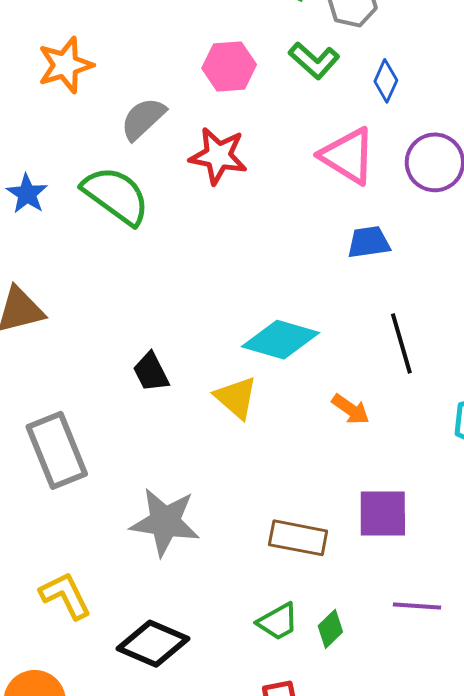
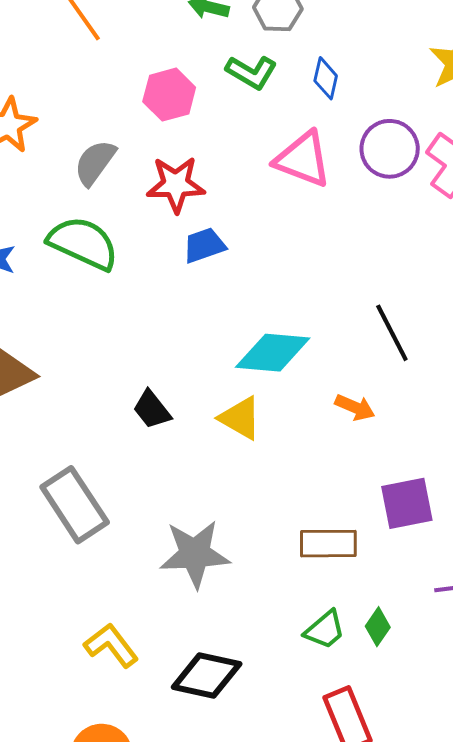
blue trapezoid: (369, 242) -> (204, 245), moved

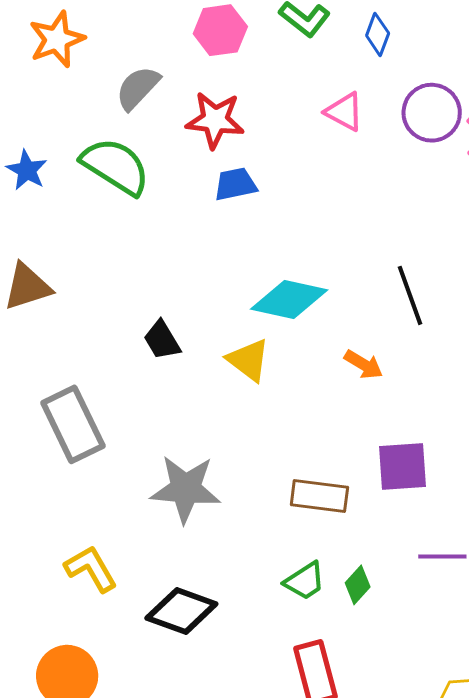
pink triangle: (303, 159) -> (344, 112), size x0.7

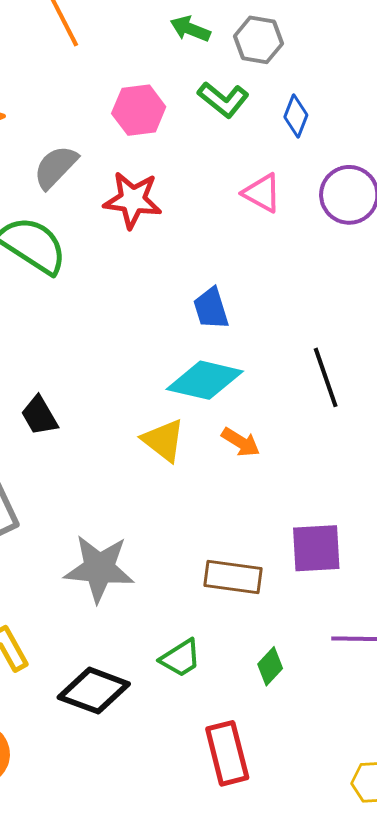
blue trapezoid: (235, 184) -> (211, 308), moved, turned -96
black trapezoid: (162, 340) -> (39, 416), moved
orange arrow: (364, 365) -> (241, 442), moved
green trapezoid: (305, 581) -> (181, 658), moved

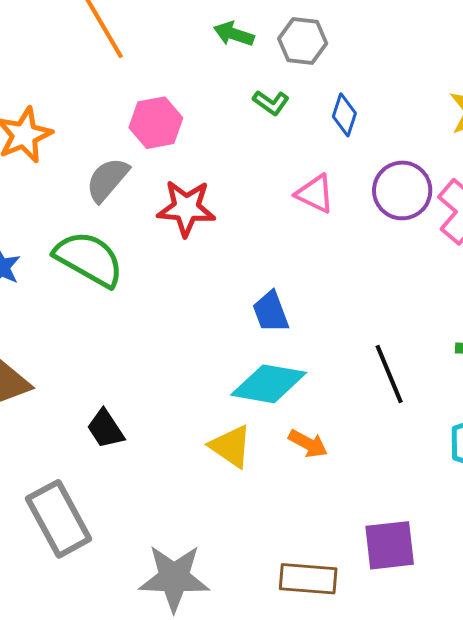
green L-shape: (223, 100) -> (271, 103), size x0.7
pink hexagon: (139, 110) -> (156, 123), moved

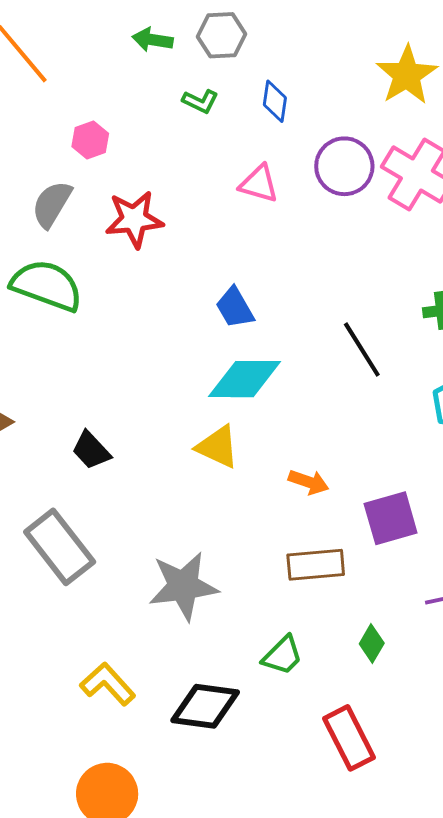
pink hexagon: (156, 123) -> (90, 140), size x0.7
orange arrow: (308, 444) -> (309, 482), moved

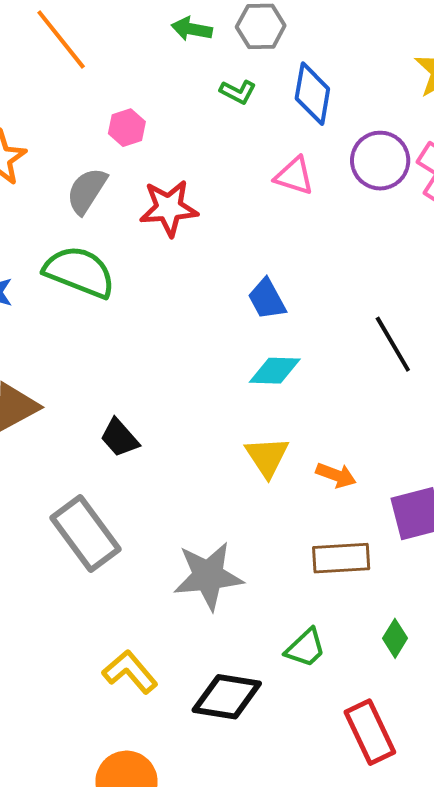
blue diamond: (275, 101) -> (312, 94), size x1.5
cyan diamond: (245, 379) -> (275, 371), size x0.7
yellow triangle: (218, 447) -> (267, 457), moved, turned 30

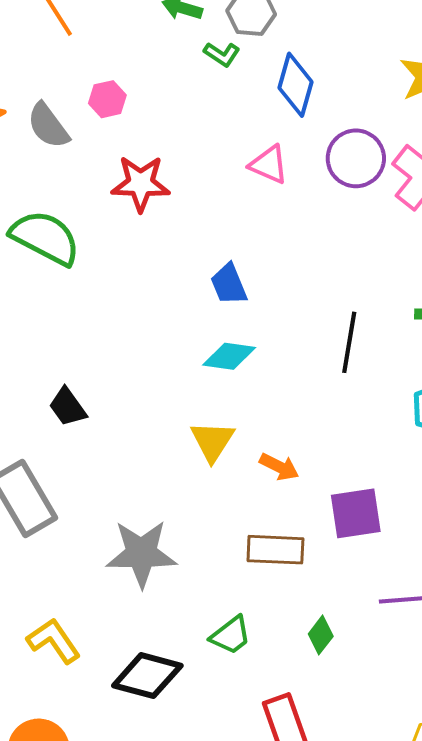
green L-shape: (238, 92) -> (222, 54), moved
gray semicircle: (87, 191) -> (48, 126), moved, turned -75
black line: (393, 344) -> (349, 342), turned 34

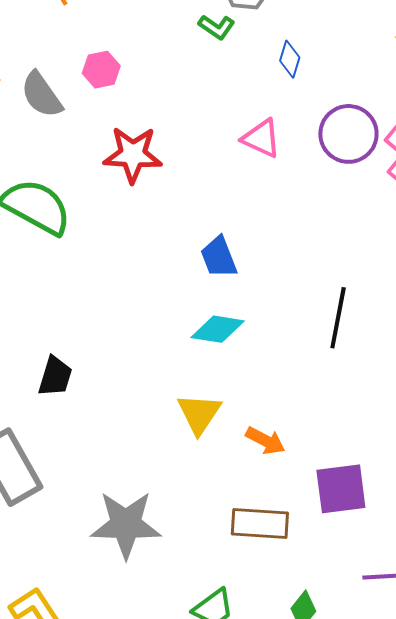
blue diamond: (295, 85) -> (290, 59), size x0.6
black trapezoid: (68, 407) -> (55, 376), turned -129

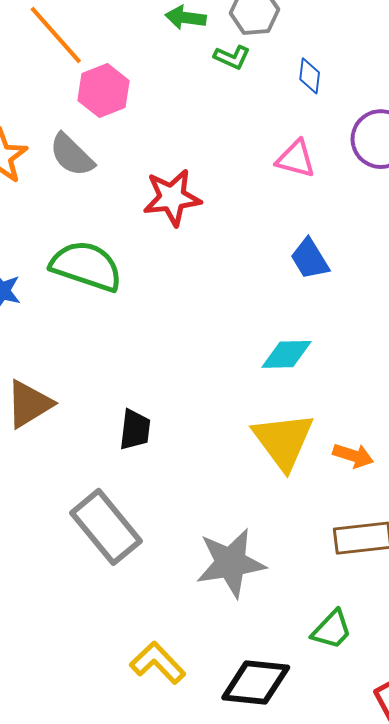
pink hexagon: (101, 70) -> (104, 91), moved, size x1.4
blue trapezoid: (219, 257) -> (310, 259), moved
yellow triangle: (199, 414) -> (283, 441), size x1.4

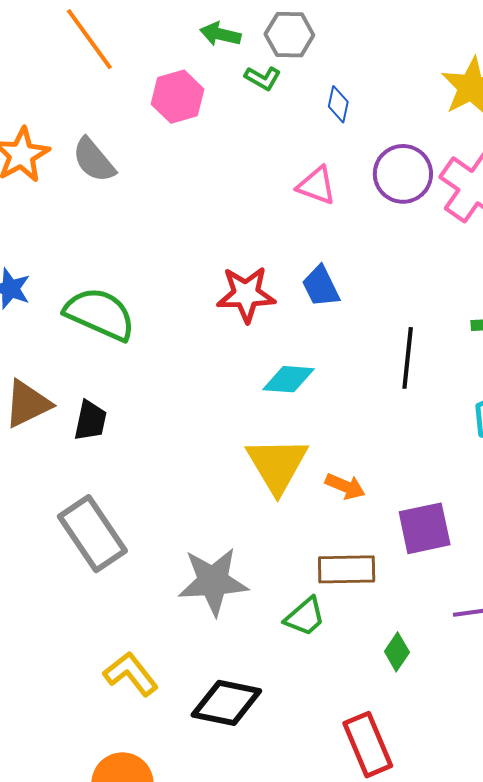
pink hexagon: (104, 91) -> (178, 97), moved
red star: (172, 198) -> (246, 294), moved
green semicircle: (86, 266) -> (100, 314), moved
black trapezoid: (135, 430) -> (90, 421), moved
green trapezoid: (332, 630) -> (305, 617), moved

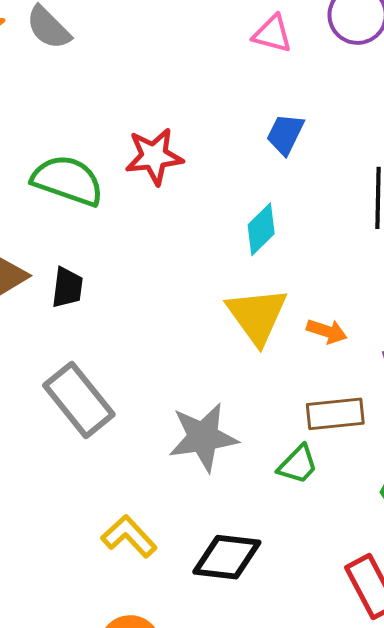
blue trapezoid: (321, 286) -> (285, 134), turned 57
red star: (246, 294) -> (154, 156), moved
cyan diamond: (289, 379) -> (261, 229), turned -44

